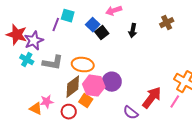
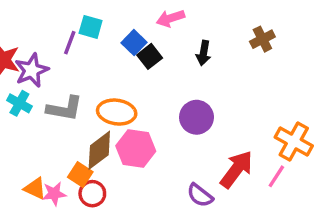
purple circle: (112, 82) -> (197, 117), moved
orange square: (86, 101) -> (80, 175), moved
pink star: (47, 102) -> (54, 194), moved

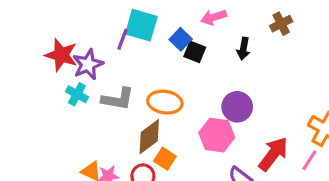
cyan square: (91, 27) -> (141, 25), size x1.5
brown cross: (262, 39) -> (281, 24), moved
black square: (150, 56) -> (195, 52), turned -30
pink hexagon: (136, 148) -> (217, 135), moved
orange square: (80, 175) -> (165, 159), moved

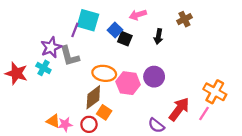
red star: (61, 55) -> (16, 73), moved
gray L-shape: (118, 99) -> (69, 56), moved, turned 65
pink hexagon: (217, 135) -> (128, 83), moved

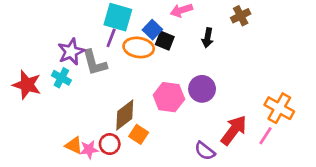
purple line: (75, 30) -> (111, 38), moved
orange ellipse: (104, 73) -> (139, 47), moved
red circle: (89, 124) -> (110, 144), moved

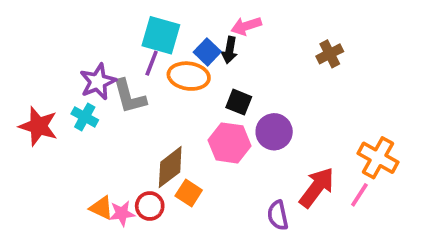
brown cross: (241, 16) -> (330, 54), moved
black arrow: (208, 38) -> (230, 50), moved
black square: (165, 41) -> (239, 102), moved
purple semicircle: (205, 151) -> (278, 215), turned 40

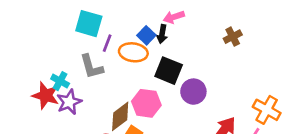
cyan square: (161, 35) -> (89, 24), moved
purple star: (98, 82) -> (69, 102), moved
black square: (239, 102) -> (169, 71), size x1.5
red star: (38, 126) -> (46, 95), moved
pink hexagon: (230, 143) -> (146, 103), moved

